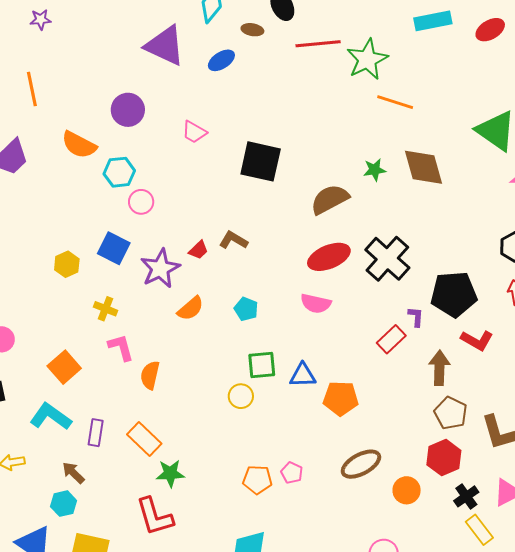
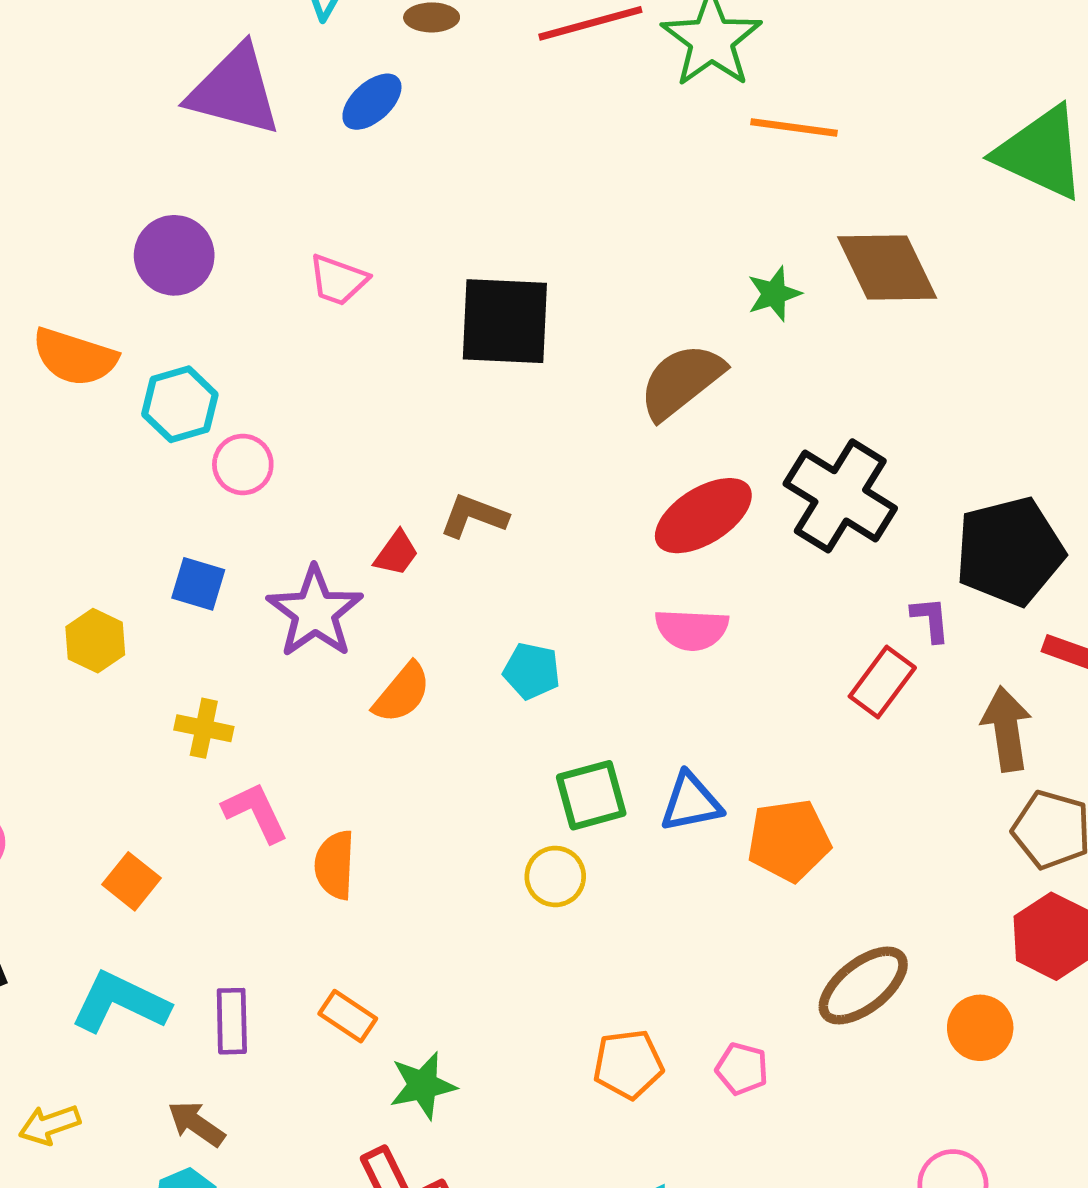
blue square: (114, 248) -> (198, 584), size x0.7
orange square: (64, 367) -> (132, 881), size x0.7
orange rectangle: (144, 439) -> (348, 1016), size x0.7
pink pentagon: (292, 473) -> (742, 1069), moved

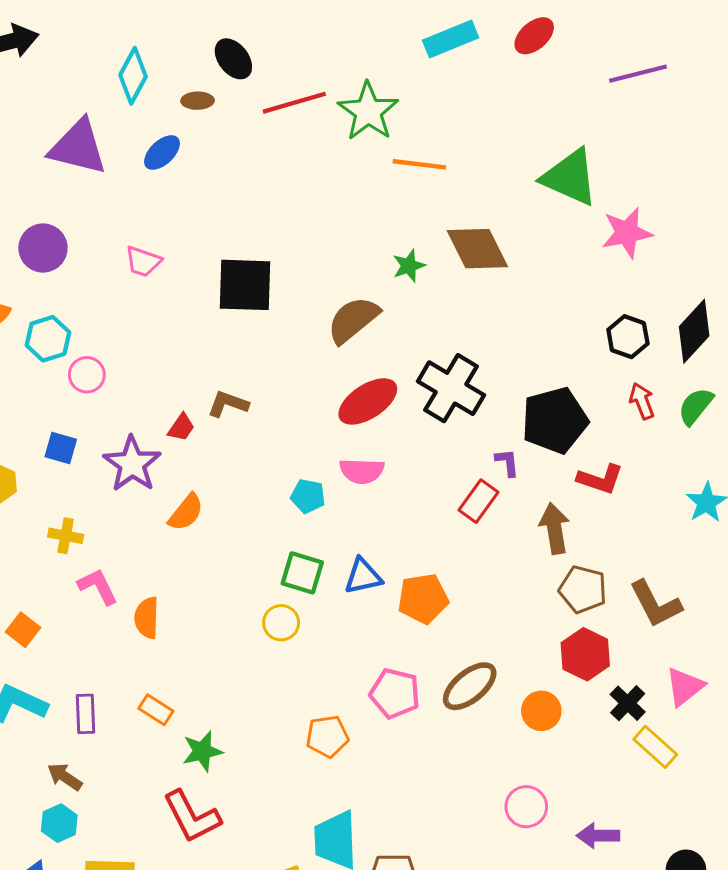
cyan pentagon: (532, 671) -> (308, 496), moved
green square: (591, 795) -> (302, 573), turned 33
pink pentagon: (742, 1069) -> (395, 693), moved, size x1.6

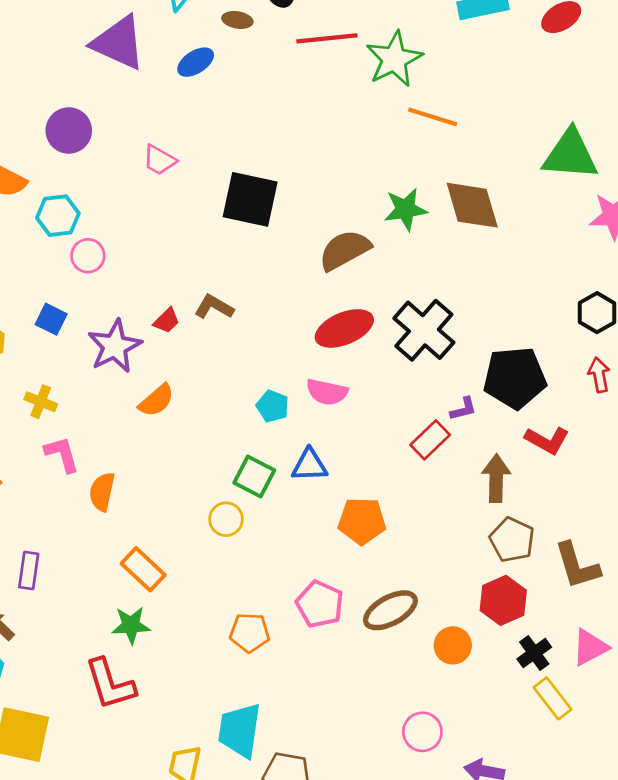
green triangle: (570, 177) -> (570, 155), turned -30
green star: (409, 266) -> (406, 209), size x1.4
purple L-shape: (507, 463) -> (463, 409), turned 72
blue triangle: (363, 576) -> (309, 465), moved
orange rectangle: (156, 710) -> (143, 569), moved, size x1.4

